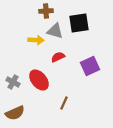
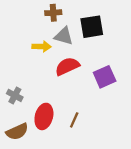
red semicircle: (58, 57) -> (67, 66), size x1.5
red ellipse: (39, 80) -> (44, 116), moved, turned 55

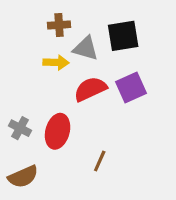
brown cross: (53, 13) -> (59, 25), moved
purple square: (105, 77) -> (131, 87), moved
red ellipse: (44, 116) -> (58, 131), moved

